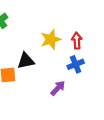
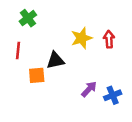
blue cross: (76, 64) -> (113, 95), moved

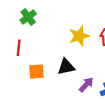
black triangle: (55, 60) -> (66, 67), moved

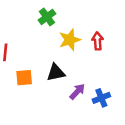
green cross: (28, 17) -> (47, 17), moved

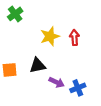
green cross: (47, 17) -> (15, 14), moved
purple arrow: (77, 92) -> (57, 82), turned 72

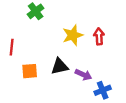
purple arrow: (57, 82) -> (83, 75), moved

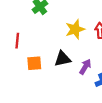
purple arrow: (83, 75) -> (85, 67), turned -84

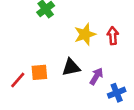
red line: (17, 41) -> (18, 80), moved, turned 35

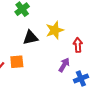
red arrow: (113, 36) -> (78, 45), moved
black triangle: (71, 67) -> (30, 38), moved

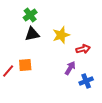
black triangle: (30, 38) -> (32, 34), moved
red arrow: (78, 45) -> (83, 49), turned 80

